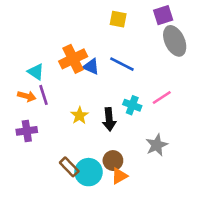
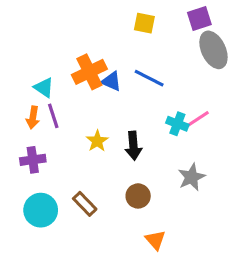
orange arrow: (27, 96) -> (33, 117), turned 84
cyan cross: (132, 105) -> (177, 124), moved
cyan circle: (88, 172) -> (41, 210), moved
orange triangle: (119, 176) -> (155, 240), moved, turned -42

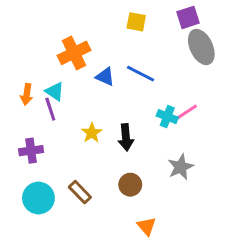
orange cross: (89, 72) -> (74, 53), moved
cyan triangle: (44, 88) -> (55, 91), moved
orange arrow: (33, 117) -> (27, 94), moved

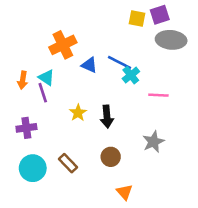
yellow square: (136, 22) -> (137, 18), moved
gray ellipse: (201, 47) -> (171, 40), turned -60
pink line: (186, 112) -> (158, 95), turned 36
cyan cross: (167, 117) -> (131, 75), moved, turned 30

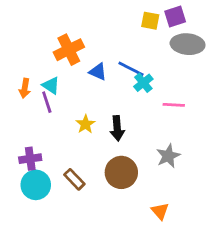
purple cross: (26, 128) -> (30, 159), moved
brown circle: (111, 157) -> (121, 172), size x1.5
orange triangle: (125, 192) -> (160, 211), moved

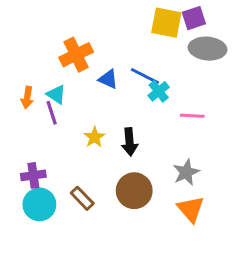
yellow square: (150, 21) -> (166, 23), size x1.5
orange triangle: (160, 211) -> (191, 209), moved, size x1.4

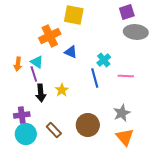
yellow square: (166, 23) -> (74, 15), moved
blue line: (145, 76) -> (95, 78), moved, turned 48
black arrow: (130, 142) -> (41, 93), moved

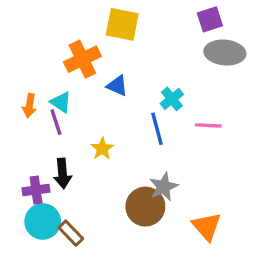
black arrow: (41, 93) -> (63, 173), moved
gray star: (122, 113) -> (164, 187), moved
brown rectangle: (54, 130) -> (71, 233), moved

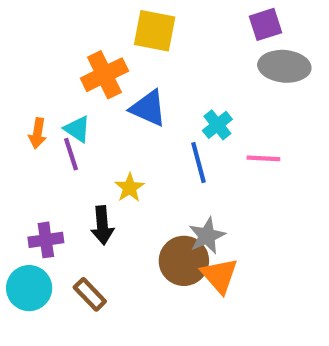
blue triangle: (117, 86) -> (148, 108), size x1.4
black arrow: (63, 173) -> (102, 225), moved
cyan circle: (43, 221) -> (29, 288), moved
orange triangle: (207, 226) -> (219, 276), moved

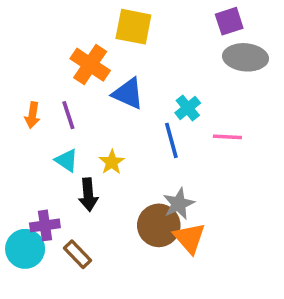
orange cross: (104, 75) -> (90, 65), turned -30
cyan triangle: (77, 129) -> (67, 160), moved
purple line: (71, 154) -> (68, 115), moved
purple cross: (46, 240) -> (45, 225), moved

